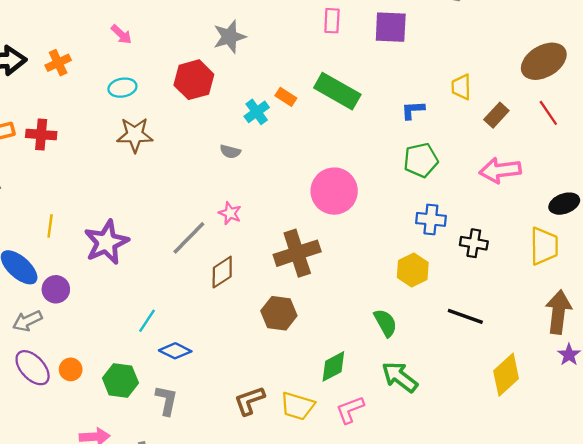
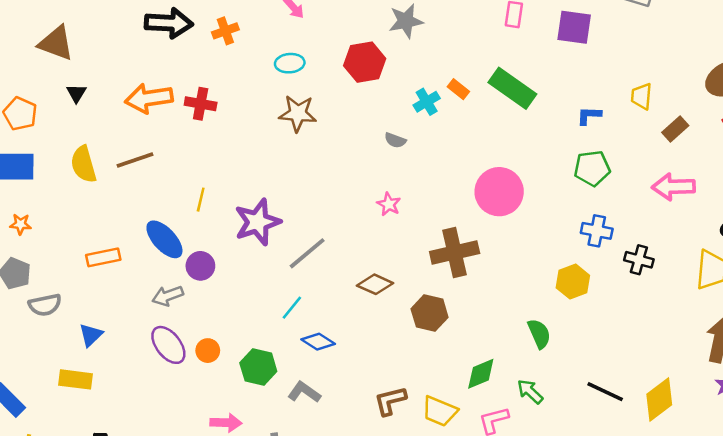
gray line: (189, 238) -> (307, 253), moved
brown diamond: (222, 272) -> (375, 284), moved, turned 52
black line: (465, 316) -> (605, 392), moved
green arrow: (400, 377) -> (530, 391), moved, size x0.7
gray L-shape: (166, 400) -> (304, 392), turned -72

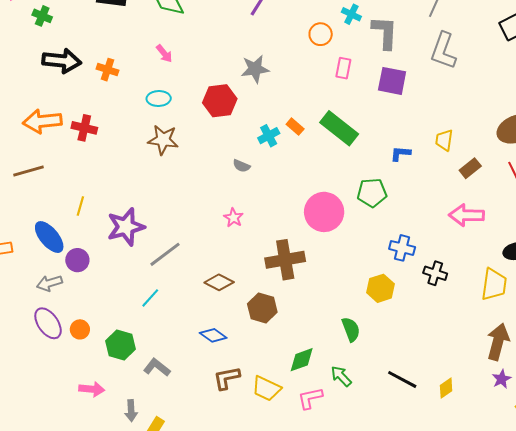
orange cross: (225, 31) -> (107, 70), turned 35
green pentagon: (592, 168) -> (372, 193), moved
blue diamond: (318, 342) -> (213, 335), moved
yellow diamond: (659, 400) -> (446, 388), size x0.6

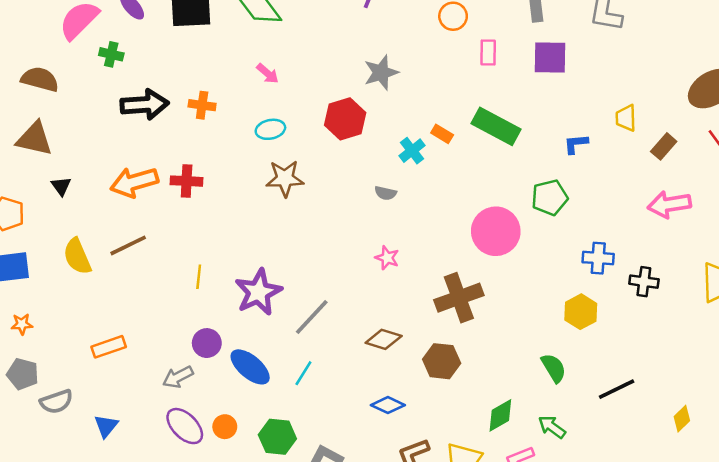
blue ellipse: (49, 237) -> (250, 367), moved
black line: (402, 379) -> (617, 389), moved, turned -44

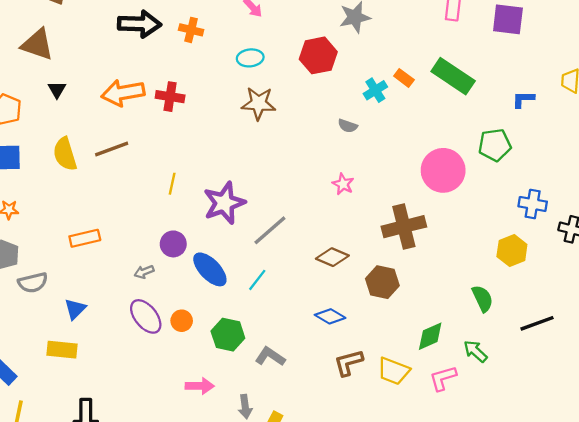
gray arrow: (178, 377) -> (144, 272), size x0.7

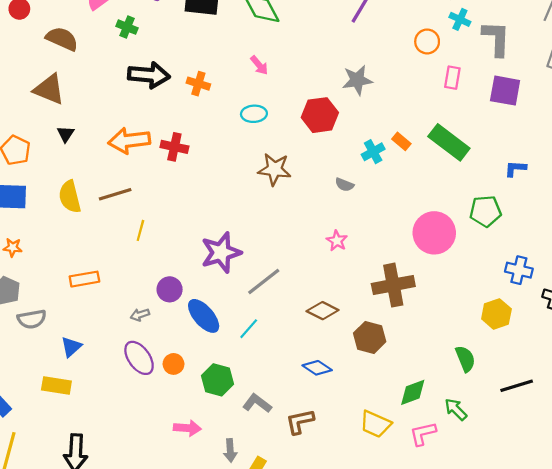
brown star: (259, 103) -> (274, 169), moved
yellow line: (172, 184) -> (140, 230), moved
brown L-shape: (349, 363) -> (300, 422), moved

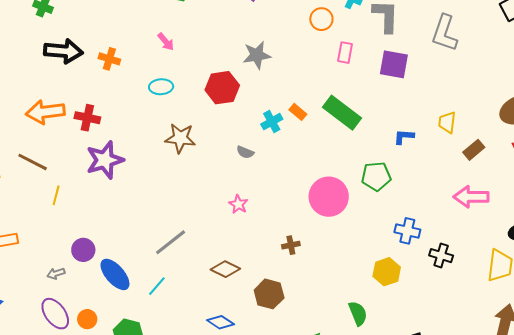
brown line: (115, 194) -> (33, 162), turned 44
purple star: (221, 253) -> (105, 160), moved
brown cross: (393, 285) -> (291, 245), size x0.5

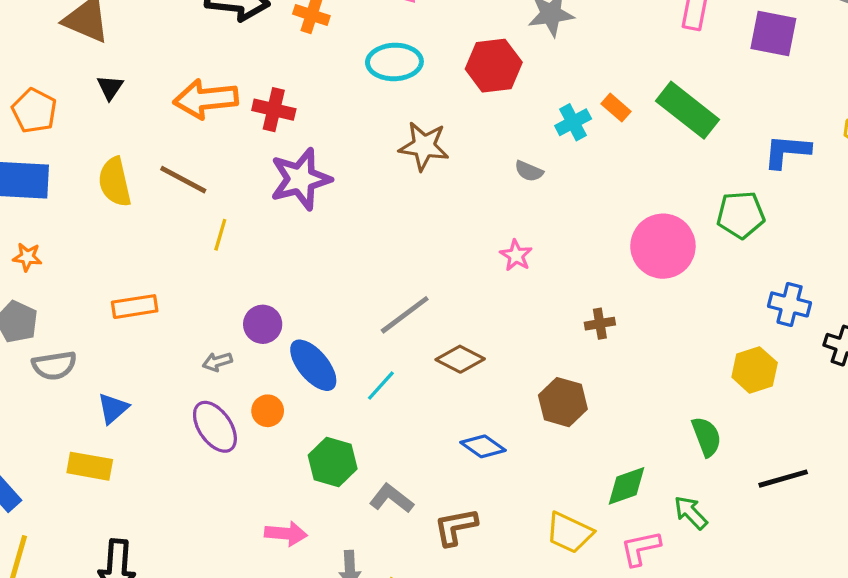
cyan ellipse: (161, 87) -> (394, 62), size x1.4
blue L-shape: (404, 137) -> (787, 151), size x1.4
brown diamond: (225, 269) -> (460, 359), moved
orange circle: (87, 319) -> (268, 411), moved

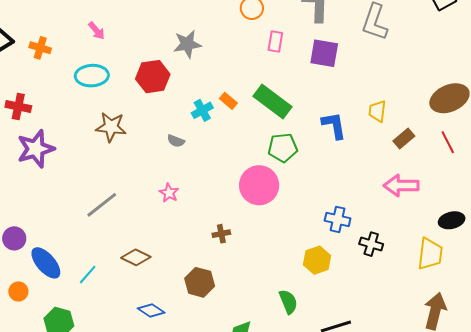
blue L-shape: (787, 151) -> (334, 125), turned 76
green pentagon: (741, 215) -> (283, 148), moved
gray line: (405, 315) -> (102, 205), moved

